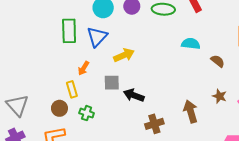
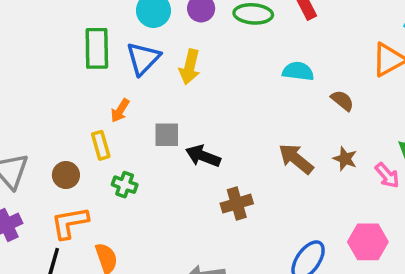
yellow arrow: (124, 55) -> (190, 67), moved, turned 126
brown circle: (59, 108) -> (66, 175), moved
brown arrow: (191, 111) -> (296, 159), moved, turned -35

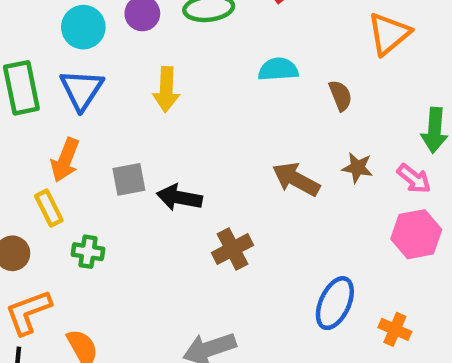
yellow arrow: (190, 67) -> (166, 90), moved
brown semicircle: (342, 101) -> (340, 96), turned 40
orange arrow: (120, 111) -> (65, 160), size x1.4
pink hexagon: (368, 242) -> (416, 234), moved

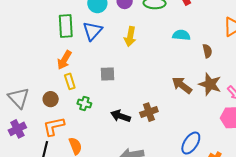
orange arrow: (65, 160) -> (64, 60), moved
brown star: (357, 168) -> (210, 84), size x1.6
black arrow: (179, 198) -> (121, 116), moved

